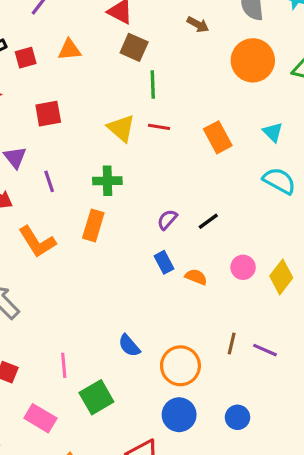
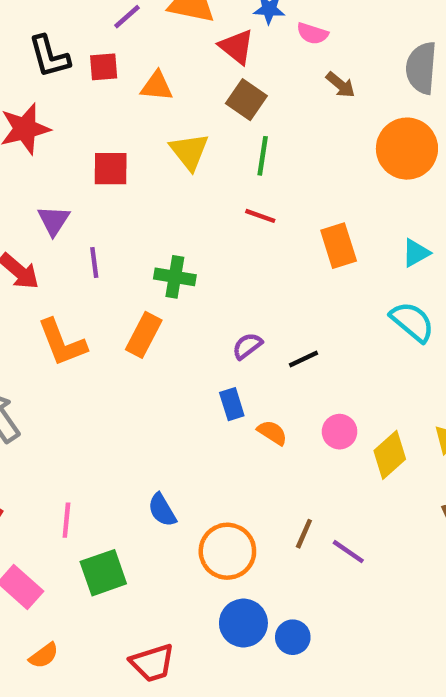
red square: (26, 58) -> (104, 67), moved
yellow triangle: (121, 128) -> (189, 151), moved
cyan triangle: (273, 132) -> (416, 253), turned 35
blue circle: (179, 415) -> (243, 623), moved

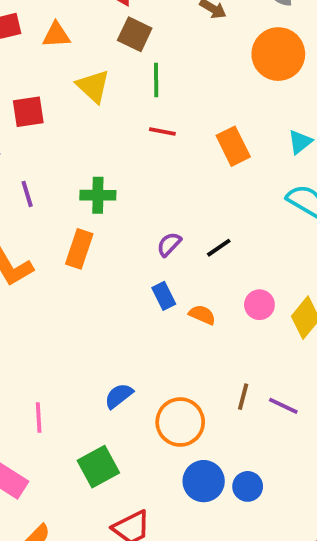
blue semicircle: (162, 510) -> (119, 396), turned 92
green square: (103, 573) -> (98, 467), moved

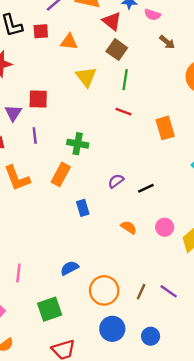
red square: (28, 112) -> (38, 99), moved
blue rectangle: (164, 296) -> (83, 208), moved
brown line: (243, 397) -> (141, 292), moved
blue circle: (248, 486) -> (151, 336), moved

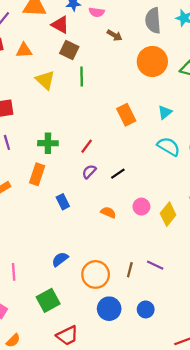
red line: (124, 112) -> (87, 146), moved, turned -64

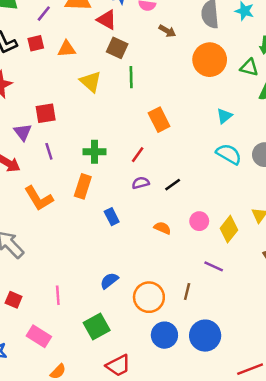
orange rectangle: (126, 115) -> (159, 120), moved
purple semicircle: (89, 172) -> (141, 183), turned 32
purple line: (155, 265) -> (214, 266), moved
blue circle: (146, 309) -> (205, 336), size x1.6

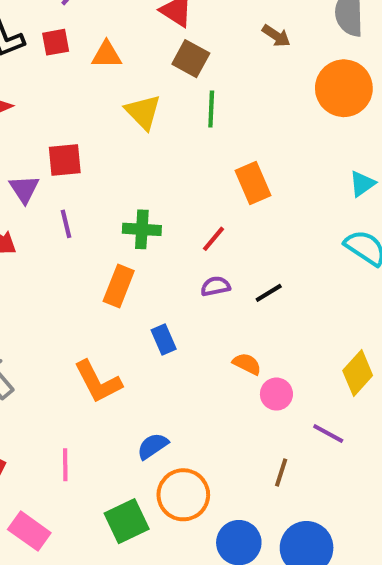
orange L-shape: (39, 198) -> (98, 382), moved
pink circle: (199, 221) -> (276, 394), moved
orange circle: (149, 297) -> (183, 495), moved

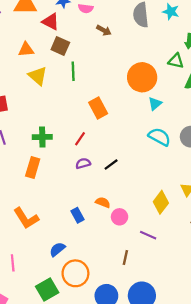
orange triangle: (107, 55) -> (26, 49), moved
orange circle: (344, 88) -> (142, 77), moved
blue rectangle: (164, 339) -> (78, 215), moved

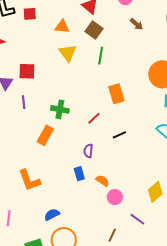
purple semicircle: (83, 163) -> (88, 151), moved, turned -80
black line: (111, 164) -> (119, 135), moved
blue rectangle: (78, 215) -> (79, 174), moved

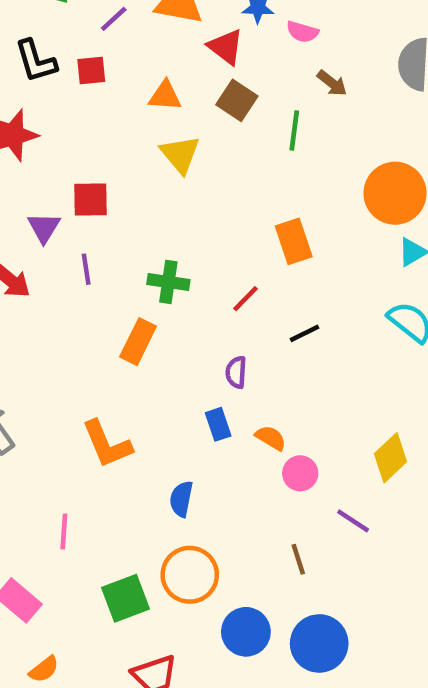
green line: (101, 56) -> (294, 130), moved
blue semicircle: (52, 215) -> (181, 499), moved, turned -49
brown line: (112, 235) -> (298, 559), turned -40

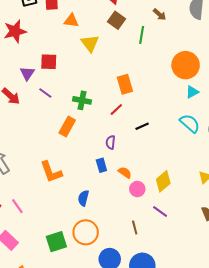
orange triangle: (165, 96) -> (71, 21), moved
orange rectangle: (294, 241) -> (125, 84), moved
purple line: (86, 269) -> (45, 93), turned -48
yellow diamond: (391, 458) -> (163, 181), moved
pink line: (64, 531) -> (17, 206), moved, turned -42

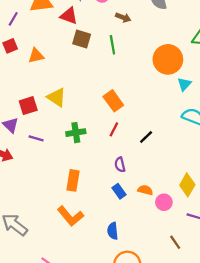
yellow triangle: (90, 43) -> (57, 97), moved
orange rectangle: (67, 127) -> (73, 180), moved

